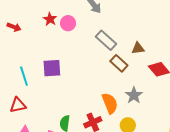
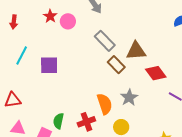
red arrow: (14, 27) -> (14, 22), turned 72
brown triangle: (138, 48) -> (136, 51), size x1.5
cyan line: (24, 76) -> (22, 55), moved, turned 42

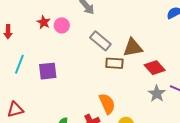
brown rectangle: (116, 65) -> (114, 63), turned -36
gray star: (129, 97) -> (157, 94), moved

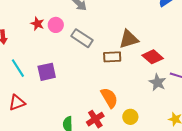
gray rectangle: (100, 41) -> (82, 38), moved
cyan line: (19, 64) -> (18, 68), turned -48
red triangle: (15, 109) -> (17, 103), moved

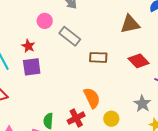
red star: (37, 24) -> (28, 46), moved
brown triangle: (129, 39) -> (130, 24), moved
gray star: (158, 82) -> (142, 104), moved

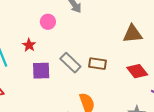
gray rectangle: (70, 36) -> (70, 63), moved
purple square: (32, 67) -> (41, 71), moved

